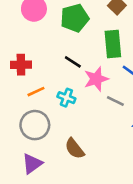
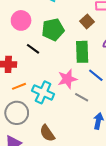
black line: (73, 62) -> (33, 49), moved
cyan cross: (66, 98) -> (43, 92), size x1.5

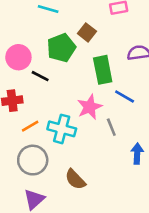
pink circle: (21, 20) -> (18, 57), moved
brown square: (87, 21) -> (87, 32), moved
gray line: (82, 97) -> (111, 127), turned 48

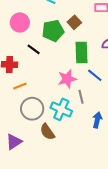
pink circle: (18, 57) -> (20, 22), moved
cyan cross: (62, 129) -> (61, 109), moved
gray circle: (33, 160) -> (32, 109), moved

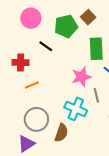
gray circle: (32, 109) -> (36, 119), moved
brown semicircle: (47, 132) -> (61, 133), turned -126

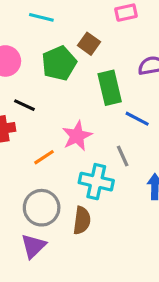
black line: (46, 46) -> (24, 105), moved
pink star: (81, 77) -> (77, 136), moved
orange line: (32, 85) -> (44, 157), moved

